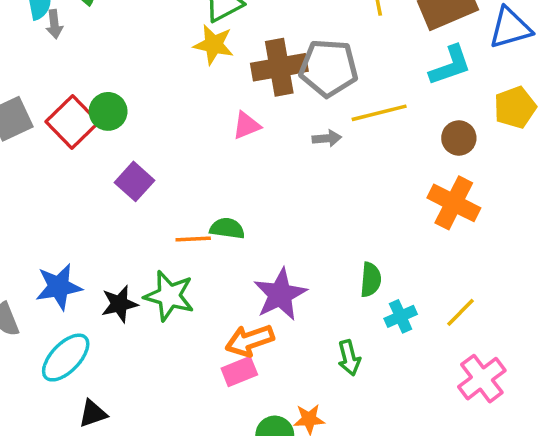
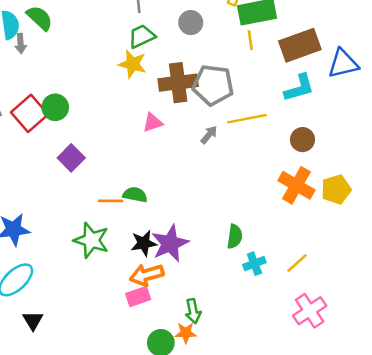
yellow pentagon: (515, 107) -> (336, 189), moved
gray arrow: (327, 138) -> (209, 135), turned -48
black star: (119, 304) -> (144, 243), moved
green arrow: (349, 358) -> (193, 311), moved
black triangle: (93, 413) -> (33, 321), turned -45

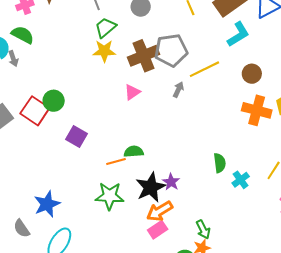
black star: (144, 243) -> (151, 187), size x1.4
purple star: (170, 243) -> (171, 182), size x0.6

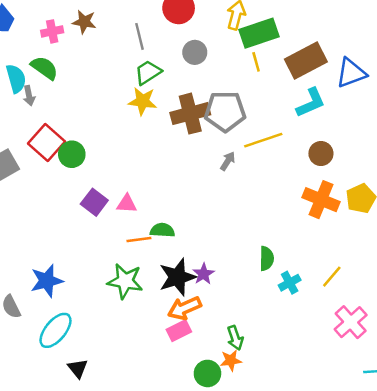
pink triangle: (132, 92) -> (127, 204), moved, turned 30
red square: (35, 111) -> (47, 142), moved

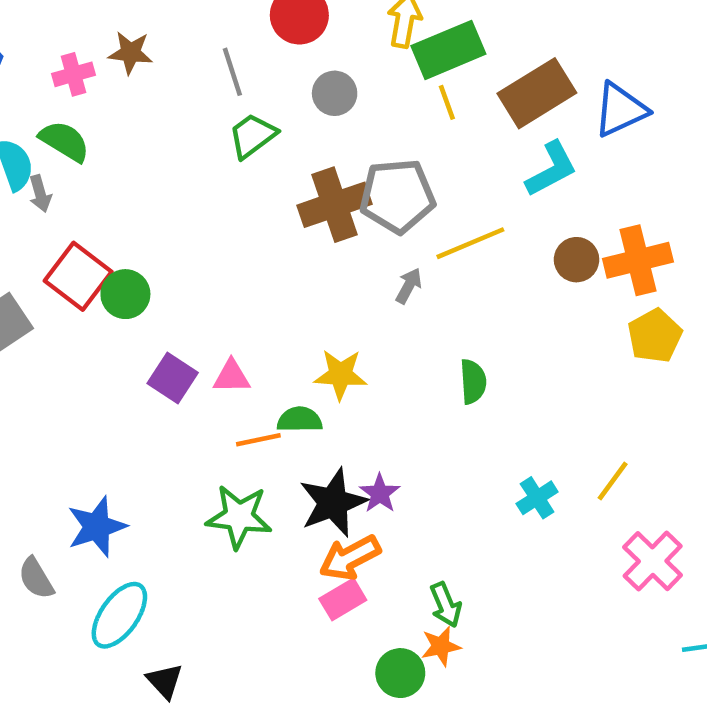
yellow star: (143, 101) -> (340, 375), moved
orange cross: (321, 200) -> (638, 260), moved, turned -32
green semicircle: (267, 258) -> (473, 382), moved

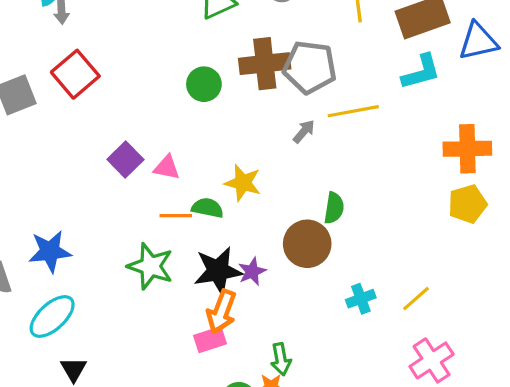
brown circle: (577, 260) -> (307, 244), moved, size x1.5
green circle: (125, 294) -> (204, 84), moved
orange arrow: (350, 558) -> (221, 312), turned -54

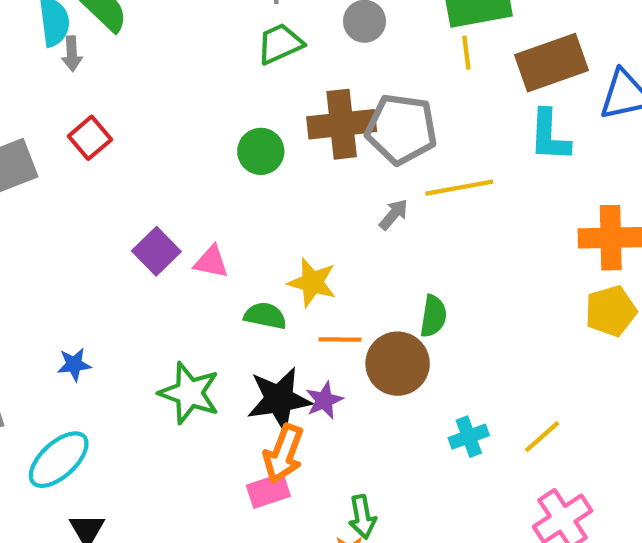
cyan L-shape: (421, 72) -> (549, 136), turned 108
red square: (75, 74) -> (90, 138), size x0.7
orange line: (176, 216) -> (340, 340), moved
blue star: (50, 251) -> (74, 364), moved, size x0.6

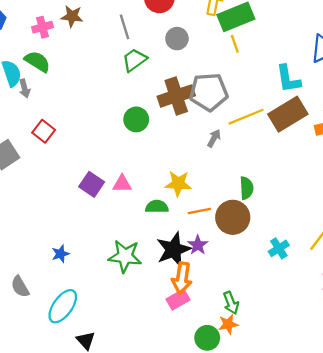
brown rectangle: (551, 63) -> (288, 114), moved

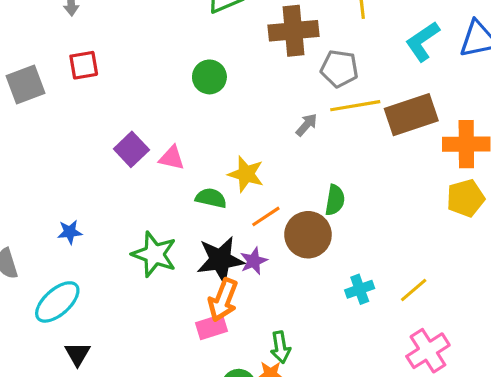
cyan L-shape: (288, 79) -> (423, 41), moved, turned 52
gray pentagon: (209, 92) -> (339, 69), moved, size x0.7
brown cross: (176, 96) -> (293, 31), moved
red square: (44, 131) -> (84, 65), turned 30
orange line: (199, 211) -> (266, 216), turned -35

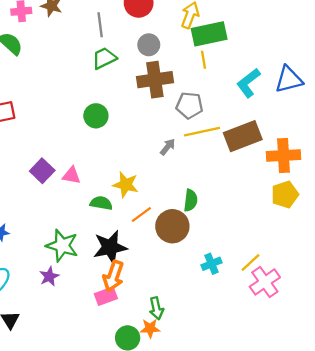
purple star: (254, 261) -> (49, 276), moved
pink cross: (428, 351) -> (265, 282), moved

